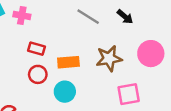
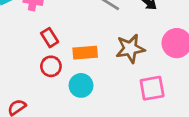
red rectangle: (37, 49) -> (50, 38), turned 42

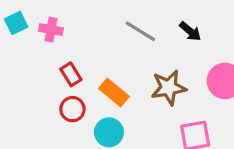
orange rectangle: (85, 53) -> (114, 93), turned 45

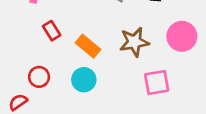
red circle: (72, 109) -> (39, 77), moved

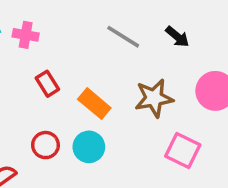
red circle: (39, 77) -> (46, 145), moved
pink square: (157, 83) -> (183, 151), turned 36

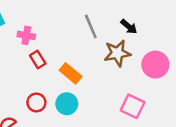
pink cross: (26, 35) -> (26, 35), moved
gray line: (123, 37) -> (91, 27), turned 35
brown star: (154, 98) -> (117, 53), moved

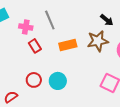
gray line: (91, 27) -> (50, 20), moved
orange rectangle: (71, 73) -> (68, 45), moved, turned -54

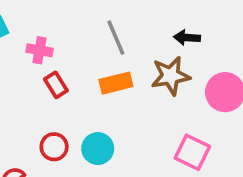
gray line: (50, 20) -> (116, 38), moved
black arrow: (107, 20) -> (187, 38), turned 144

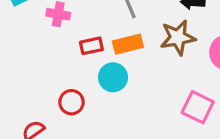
red rectangle: (56, 85) -> (91, 46), moved, turned -70
cyan circle: (98, 149) -> (113, 77), moved

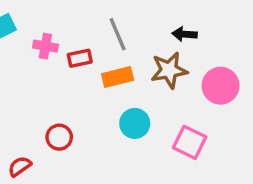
red rectangle: (91, 46) -> (80, 58), moved
cyan circle: (113, 77) -> (135, 123), moved

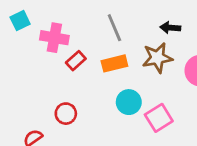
pink cross: (45, 46) -> (54, 38), size x1.4
red rectangle: (80, 58) -> (76, 61), moved, turned -30
pink square: (190, 142) -> (159, 118), moved, turned 32

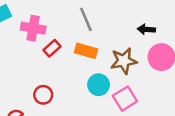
black arrow: (170, 28) -> (146, 29), moved
brown star: (157, 58) -> (124, 61), moved
orange rectangle: (114, 63) -> (86, 51), turned 30

